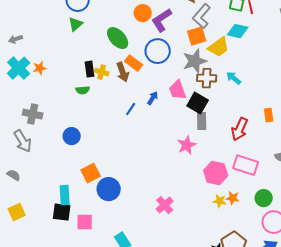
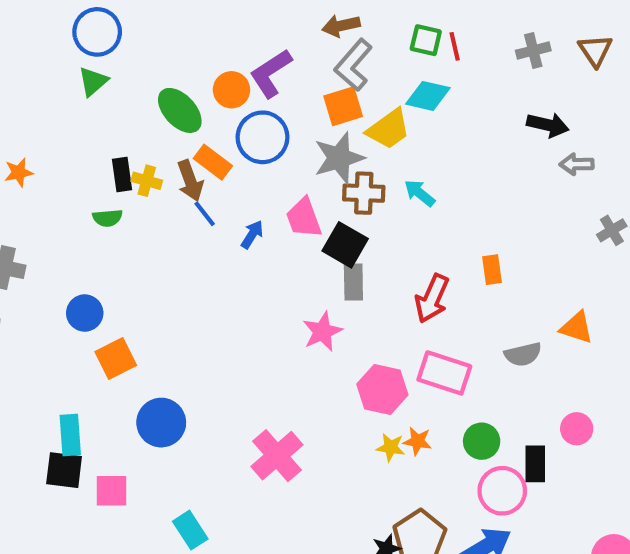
orange circle: (143, 13) -> (231, 90), moved
blue line: (131, 109) -> (205, 214), moved, turned -72
orange square: (91, 173) -> (116, 358), moved
pink cross: (165, 205) -> (277, 456), size x1.4

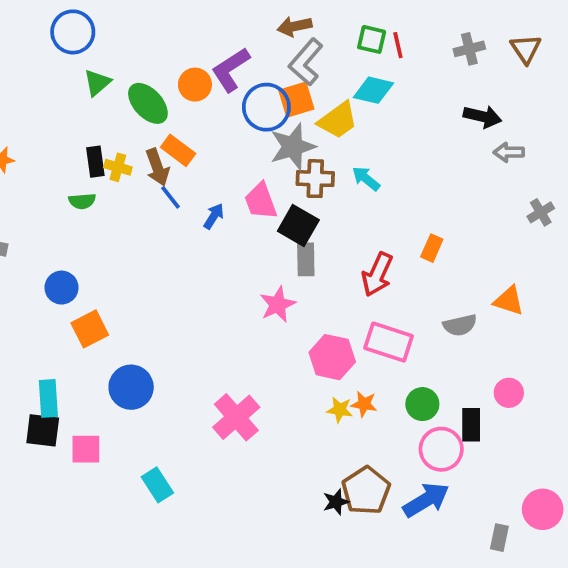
green triangle: (93, 82) -> (97, 83), moved
blue circle: (262, 137) -> (266, 107), moved
orange rectangle: (492, 270) -> (432, 248), turned 32

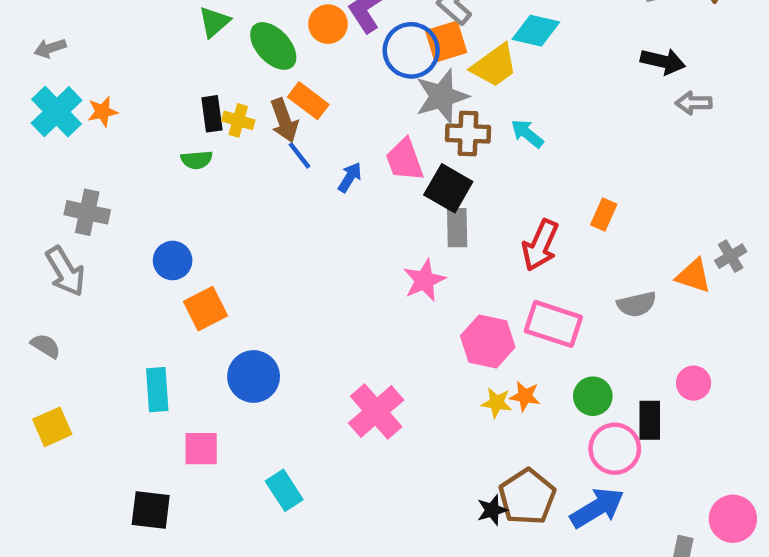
gray cross: (541, 212) -> (731, 256), moved
black square: (43, 430) -> (151, 510), moved

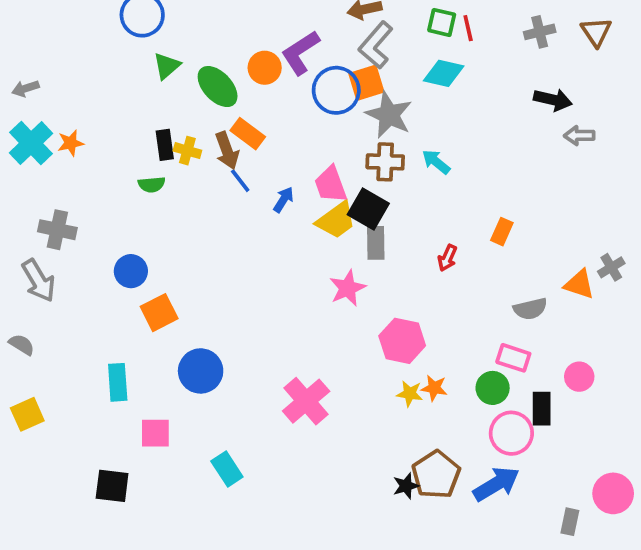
yellow trapezoid: (494, 66) -> (336, 220), moved
gray star: (442, 96) -> (389, 115), moved, turned -30
red arrow: (540, 245) -> (447, 258), size x0.6
pink rectangle: (553, 324) -> (513, 358), moved, size x0.7

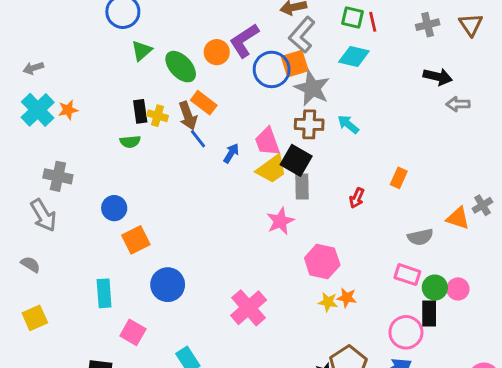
green circle: (493, 388) -> (435, 288), moved
pink square: (155, 433) -> (133, 332), turned 30

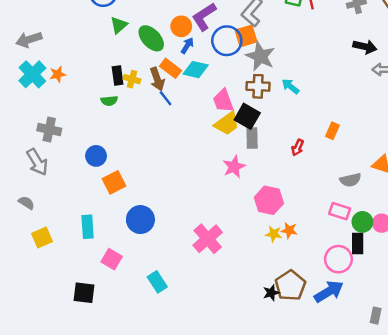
cyan diamond: (354, 56) -> (196, 70), moved
gray arrow: (33, 68) -> (29, 40), size x1.5
blue arrow: (231, 153) -> (187, 46), moved
yellow square: (35, 318) -> (42, 238), moved

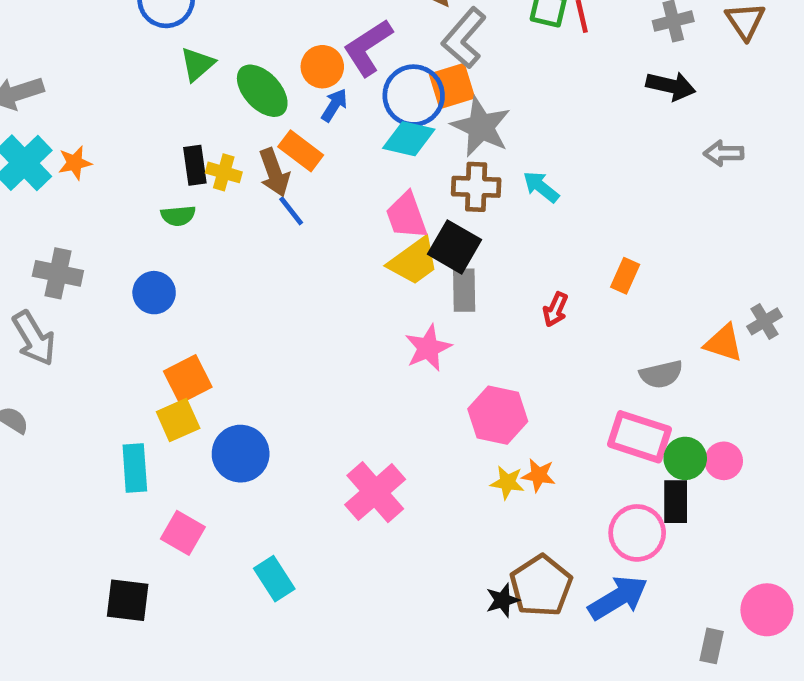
black arrow: (365, 47) -> (671, 86), moved
cyan diamond: (196, 70) -> (409, 139), moved
blue circle: (96, 156) -> (154, 293), moved
pink rectangle: (340, 211) -> (640, 437), size x1.4
yellow square: (42, 238) -> (178, 420), moved

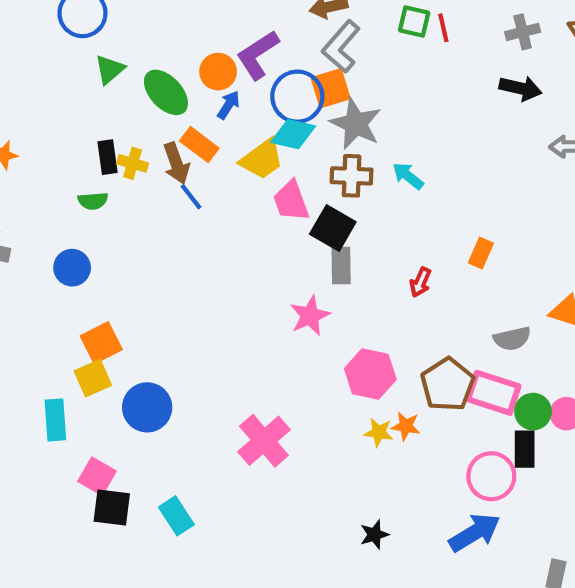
yellow trapezoid: (414, 261) -> (262, 159), moved
brown pentagon: (541, 586) -> (448, 384), moved
black square: (128, 600) -> (112, 508), moved

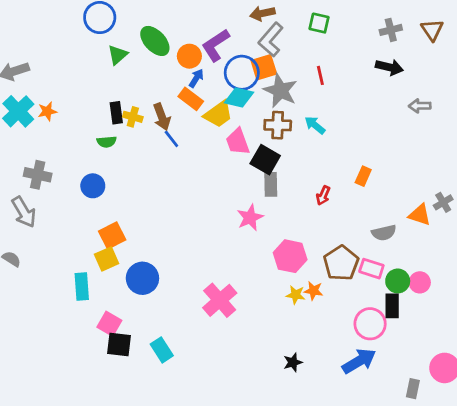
red line: (443, 28) -> (320, 75), moved
green ellipse: (166, 92) -> (155, 41), moved
orange rectangle: (199, 145) -> (191, 99), moved
pink rectangle: (493, 393) -> (371, 269), size x0.7

